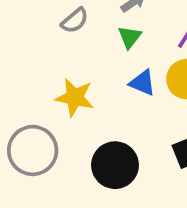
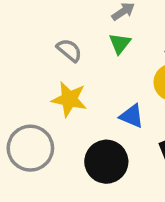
gray semicircle: (75, 21) -> (69, 50), moved, turned -100
blue triangle: (142, 83) -> (132, 116), moved

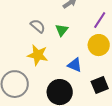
green triangle: (120, 43) -> (62, 30), moved

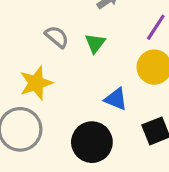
yellow star: (38, 55) -> (36, 83), moved, turned -30

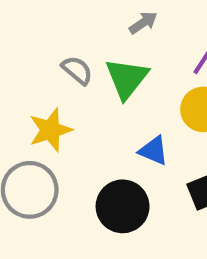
green triangle: (95, 43) -> (127, 78), size x1.6

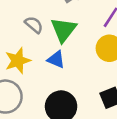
blue triangle: (154, 151) -> (56, 59), moved

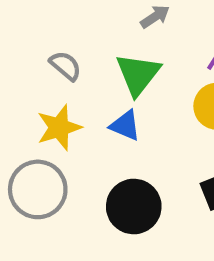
gray semicircle: (34, 25) -> (65, 66), moved

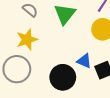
blue triangle: (125, 125) -> (84, 61), moved

